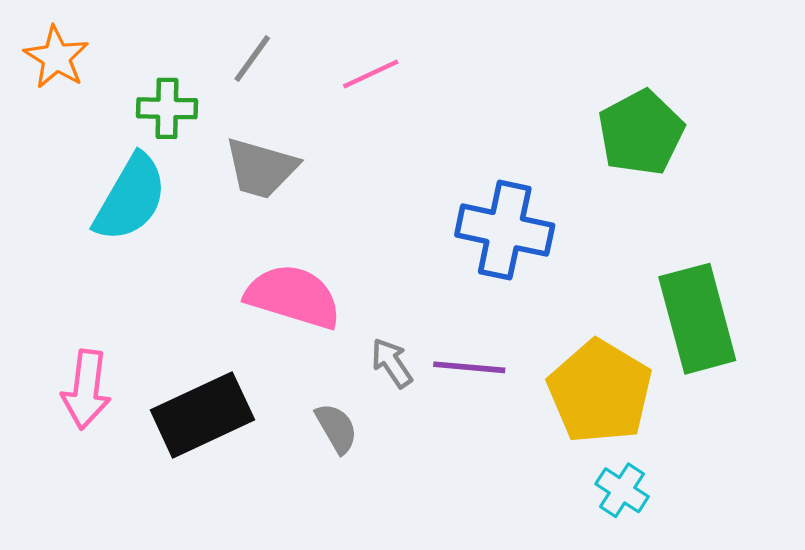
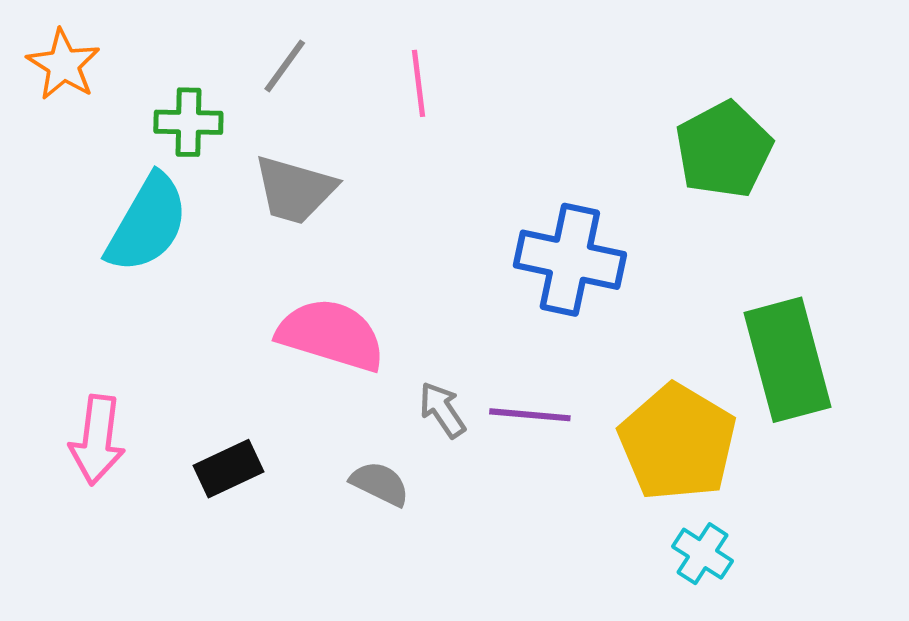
pink line: (371, 74) -> (419, 83), turned -72
black rectangle: (202, 415) -> (228, 469), size x0.6
gray semicircle: (336, 428) -> (380, 484), turned -34

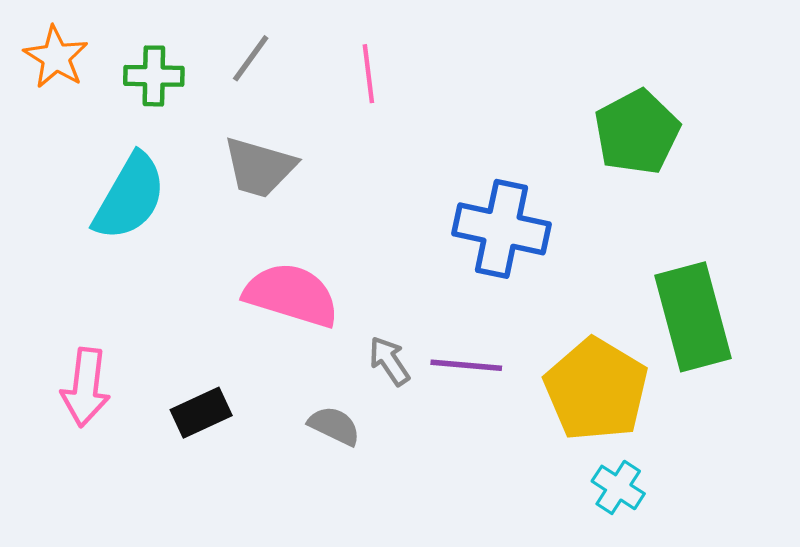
green cross: (188, 122) -> (154, 76), moved

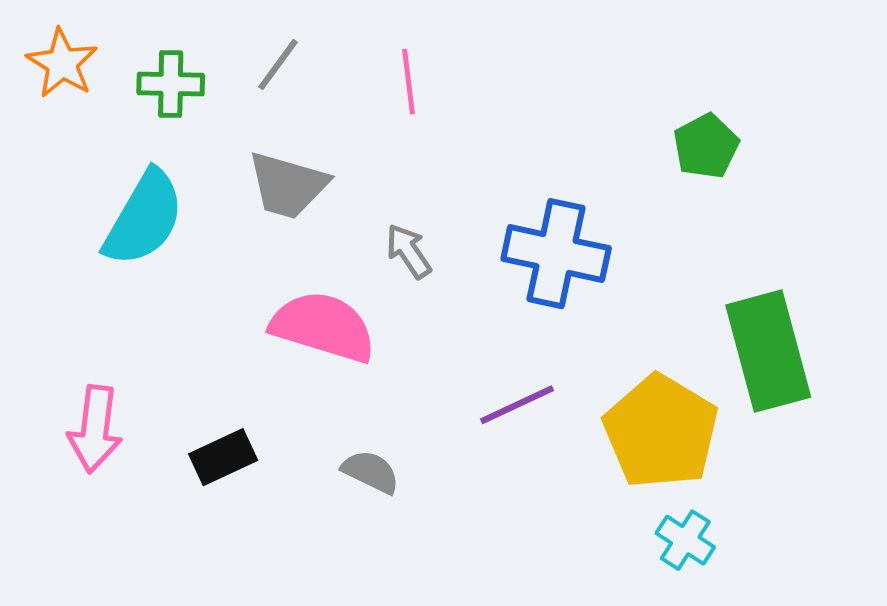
green pentagon: (637, 132) -> (706, 146), size x0.7
gray arrow: (389, 361) -> (408, 251), moved
purple line: (466, 365) -> (517, 405), turned -30

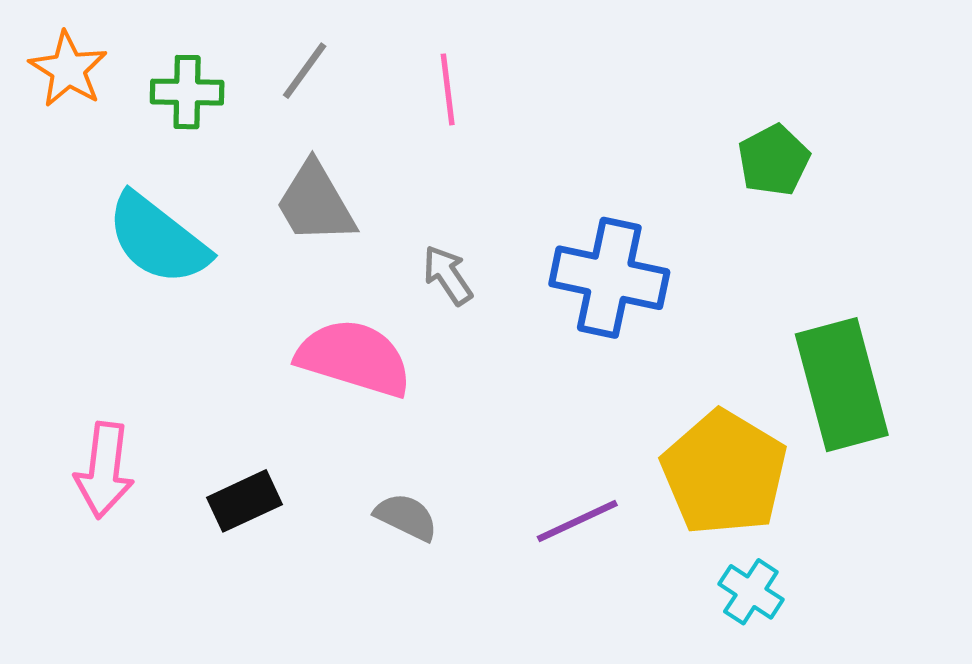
gray trapezoid: (288, 185) -> (315, 203), turned 44
cyan semicircle: (144, 218) -> (158, 239), turned 98
purple line: (517, 405) -> (577, 521), moved

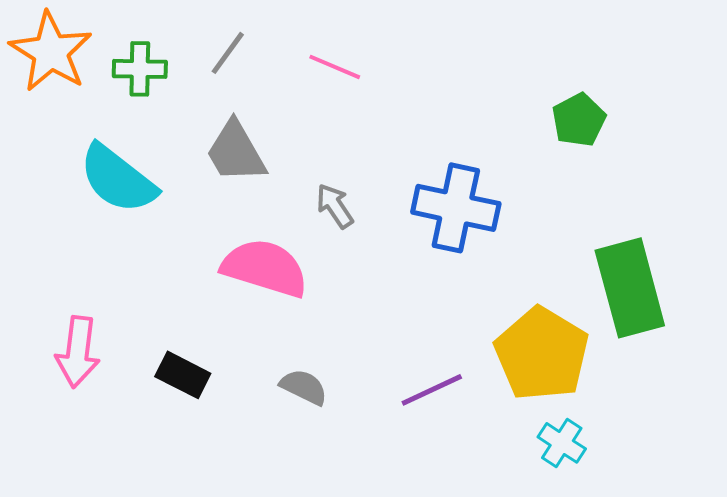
orange star: (68, 69) -> (51, 52), size x1.4
pink line: (448, 89) -> (335, 67), turned -60
black rectangle: (245, 501) -> (183, 375), turned 52

